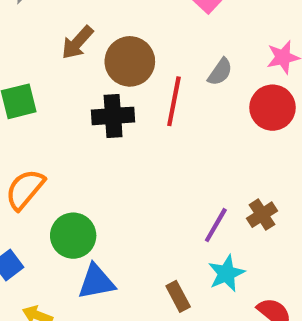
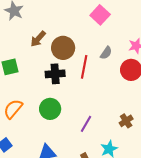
purple line: (216, 225) -> (86, 124), moved
green circle: (73, 236) -> (50, 109), moved

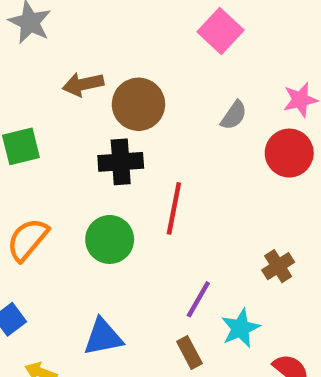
brown arrow: (38, 39) -> (83, 84), turned 36
red line: (84, 67) -> (174, 208), moved
purple line: (86, 124) -> (198, 299), moved

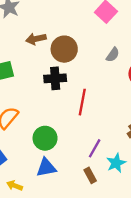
green circle: (110, 239) -> (45, 138), moved

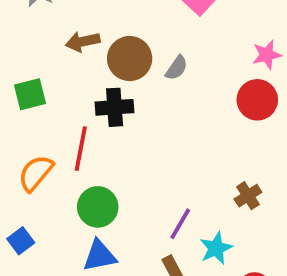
gray semicircle: (113, 55) -> (177, 68), moved
red line: (82, 102) -> (81, 149), moved

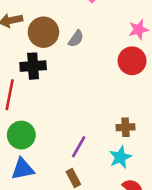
brown cross: (248, 196) -> (126, 127), turned 30
cyan star: (216, 248) -> (120, 157), moved

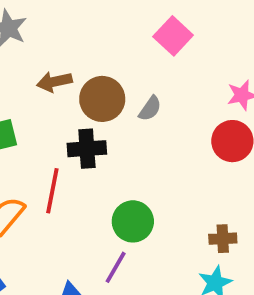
green circle: (21, 135) -> (133, 221), moved
purple line: (79, 147) -> (116, 267), moved

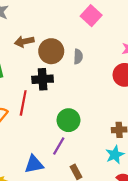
gray semicircle: (150, 109) -> (78, 57), turned -32

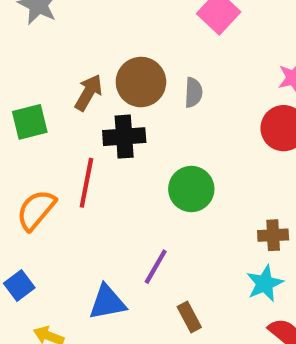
brown arrow: (24, 41) -> (89, 93), moved, turned 132
green circle: (68, 120) -> (191, 189), moved

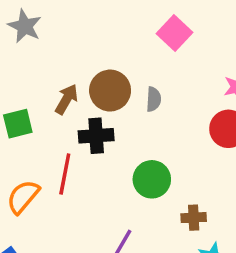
brown cross: (273, 235) -> (194, 218), moved

